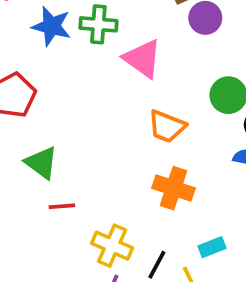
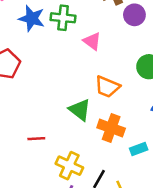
pink triangle: (143, 59) -> (92, 41), size x0.7
green triangle: (41, 163) -> (80, 110), moved
cyan rectangle: (212, 247) -> (139, 149), moved

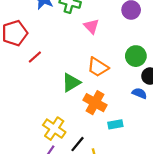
green triangle: (80, 110) -> (71, 83), turned 42
red line: (36, 139) -> (35, 57), moved, turned -48

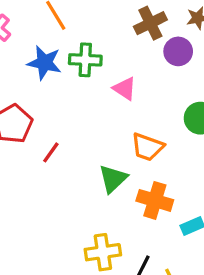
yellow cross: (54, 129) -> (103, 252), turned -30

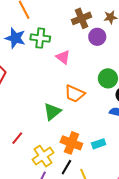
red line: (51, 152) -> (17, 138), moved
orange cross: (155, 200) -> (71, 143), moved
yellow cross: (103, 252) -> (43, 156), turned -30

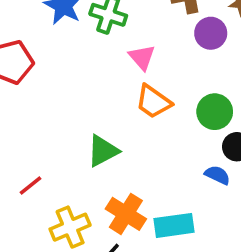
orange trapezoid: (75, 94) -> (153, 102), moved
cyan rectangle: (99, 144) -> (174, 225), size x1.5

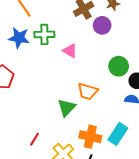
orange trapezoid: (153, 102) -> (88, 91), moved
cyan rectangle: (174, 225) -> (118, 134), turned -30

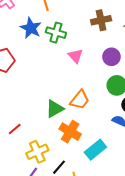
purple circle: (102, 25) -> (111, 57), moved
orange trapezoid: (88, 91) -> (80, 100), turned -85
orange cross: (90, 137) -> (70, 132), moved

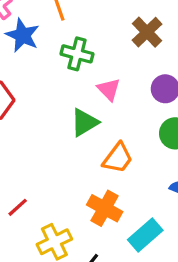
brown cross: (101, 20) -> (147, 32), turned -30
blue star: (31, 28) -> (23, 35), moved
green triangle: (55, 109) -> (84, 122), moved

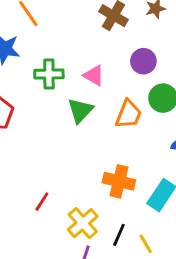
green cross: (77, 54) -> (49, 74), moved
orange trapezoid: (118, 158) -> (129, 114), moved

